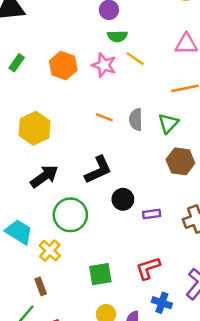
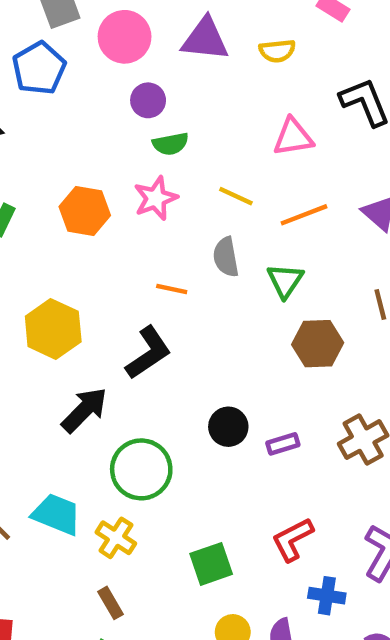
yellow line: (135, 59) -> (236, 196), moved
pink star: (104, 65) -> (156, 198), turned -30
gray semicircle: (136, 120) -> (226, 257), moved
black L-shape: (98, 170) -> (148, 353), moved

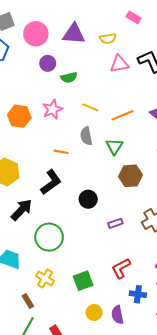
pink triangle: (293, 137) -> (119, 64), moved
green semicircle: (171, 144) -> (69, 77), moved
black circle: (228, 427) -> (88, 199), moved
yellow cross: (116, 538) -> (45, 279), moved
brown rectangle: (110, 603) -> (28, 301), moved

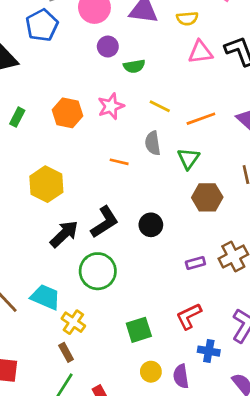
black L-shape: (51, 182) -> (105, 222), moved
purple rectangle: (115, 223) -> (195, 263), moved
yellow cross: (45, 279) -> (73, 322), moved

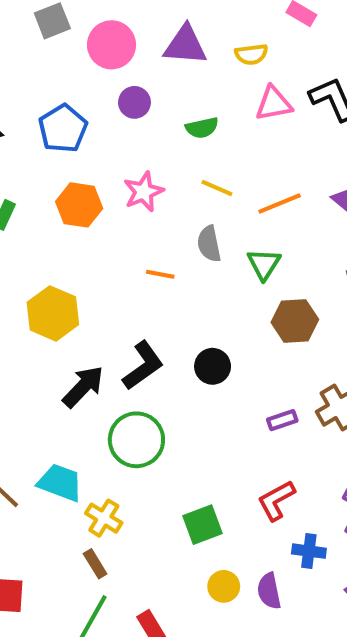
blue pentagon: (42, 25) -> (63, 128), moved
green semicircle: (134, 66) -> (202, 128), moved

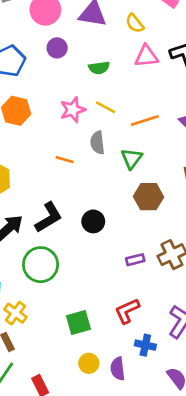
yellow semicircle: (251, 54) -> (135, 23), turned 54
pink star: (144, 192) -> (73, 110), moved

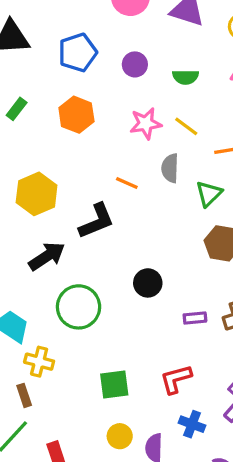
purple circle: (57, 48) -> (135, 64), moved
black L-shape: (49, 217) -> (96, 221), moved
black circle: (93, 221) -> (148, 283), moved
yellow cross: (15, 313) -> (39, 362), turned -30

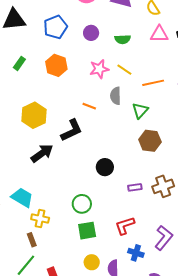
green circle: (79, 307) -> (82, 204), moved, size x0.7

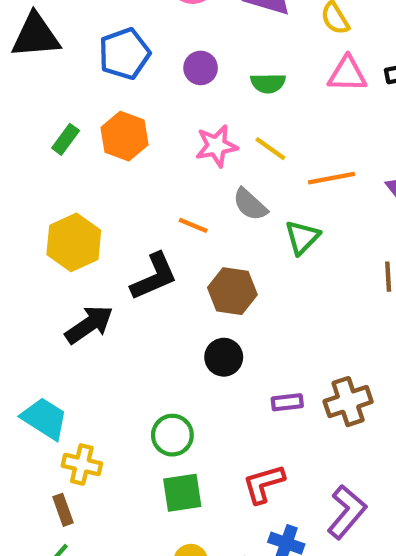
green rectangle: (19, 63) -> (66, 139), moved
gray semicircle: (116, 96) -> (250, 204), turned -48
brown hexagon: (150, 141) -> (232, 291), moved

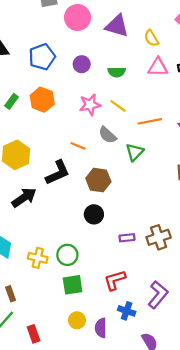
yellow cross: (82, 465) -> (38, 258), moved

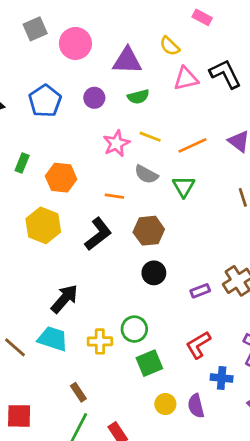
purple triangle: (117, 26) -> (127, 61), moved
orange hexagon: (42, 100) -> (61, 178), moved
black arrow: (24, 198) -> (64, 299), moved

